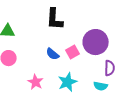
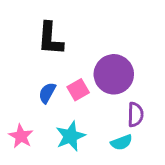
blue semicircle: (53, 54) -> (47, 93), turned 80
cyan semicircle: (101, 86) -> (122, 142), turned -32

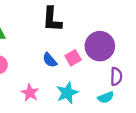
blue semicircle: (47, 93) -> (50, 60), turned -70

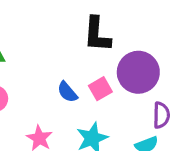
black L-shape: (52, 19) -> (97, 34), moved

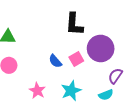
purple semicircle: (161, 115) -> (115, 76), turned -147

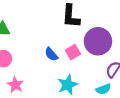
pink star: (37, 91) -> (15, 85), moved

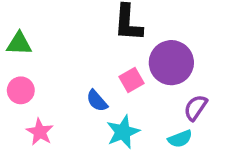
blue semicircle: (51, 54) -> (97, 101), moved

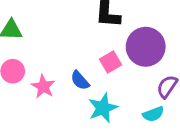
pink star: (40, 132) -> (43, 87), moved

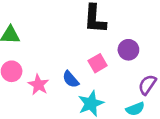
purple circle: (146, 47) -> (128, 50), size x0.6

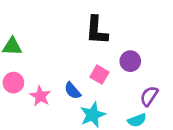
pink square: (98, 63) -> (99, 75), turned -30

